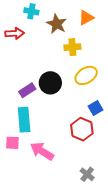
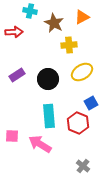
purple rectangle: (27, 90) -> (17, 75), moved
cyan rectangle: (24, 120) -> (49, 116), moved

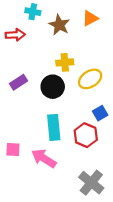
yellow cross: (69, 45) -> (65, 62), moved
gray cross: (83, 166) -> (91, 183), size x1.6

